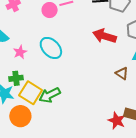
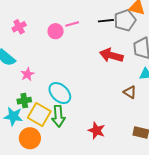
cyan ellipse: (51, 48) -> (60, 93), moved
green arrow: (50, 95) -> (58, 116), turned -65
red star: (117, 121) -> (97, 131), moved

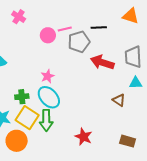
gray pentagon: (125, 20) -> (79, 42), moved
pink cross: (19, 27) -> (19, 17), moved, turned -32
pink star: (27, 74) -> (48, 76), moved
green cross: (24, 101) -> (22, 97), moved

